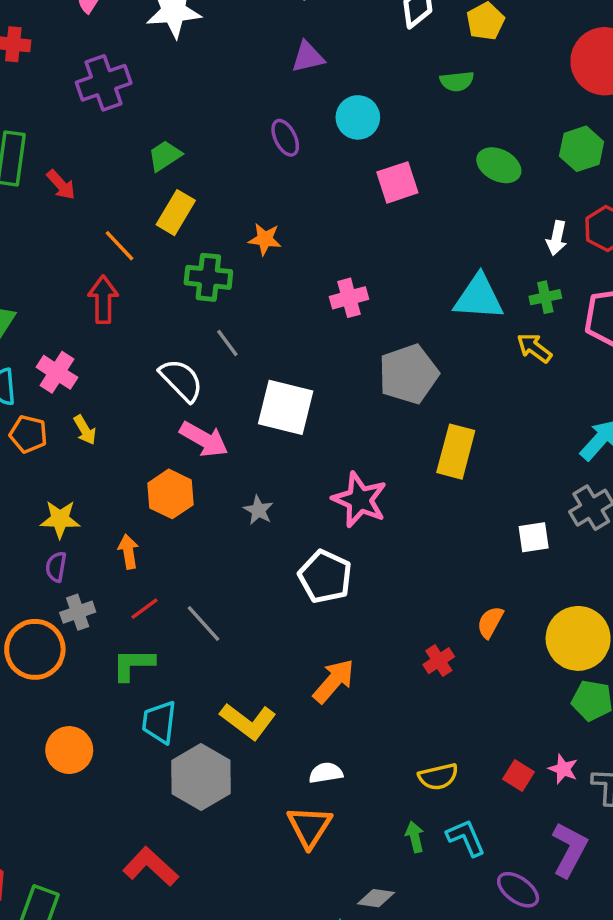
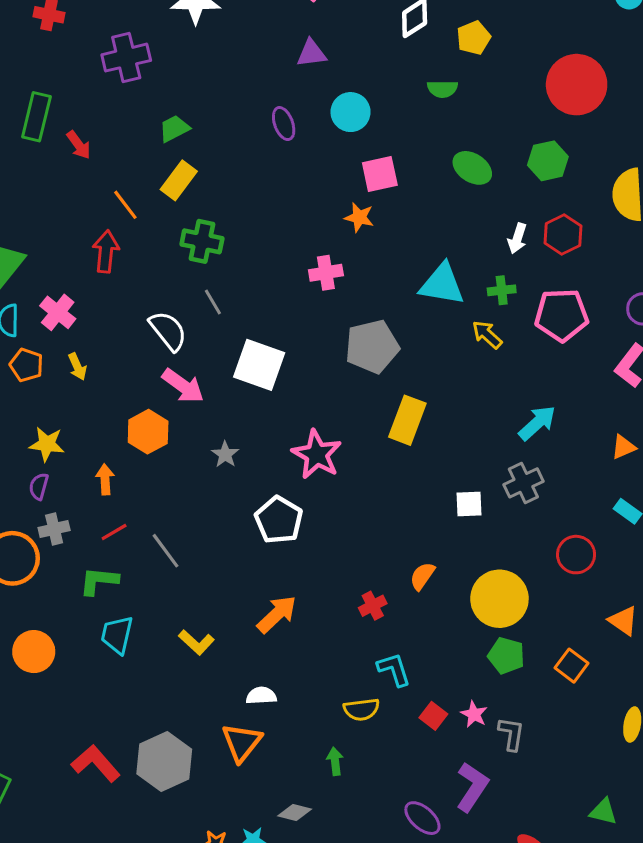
orange star: (265, 239) -> (359, 217), moved
yellow L-shape: (248, 721) -> (196, 642), size x0.7
gray hexagon: (201, 777) -> (164, 761), moved
cyan L-shape: (466, 838) -> (394, 669), moved

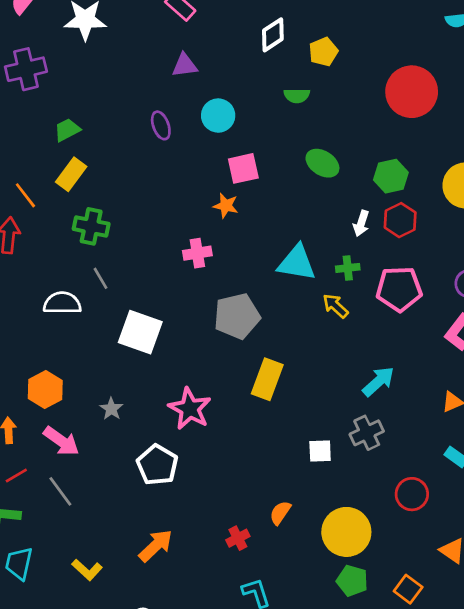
green hexagon: (548, 161) -> (391, 176), moved
white semicircle: (168, 331) -> (62, 303), turned -51
pink arrow: (183, 386) -> (61, 441), moved

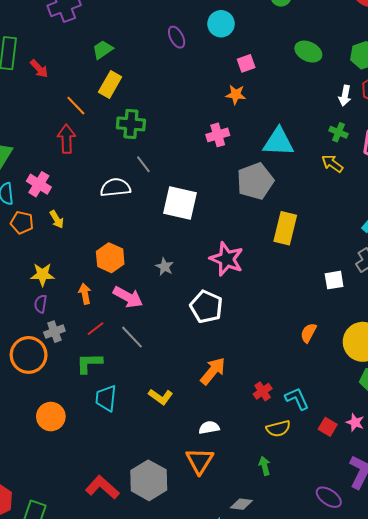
pink square: (243, 168) -> (246, 63), size x0.7
cyan triangle: (297, 263) -> (278, 142), moved
green cross: (348, 268) -> (339, 132), turned 36
red cross: (238, 538) -> (263, 391), moved

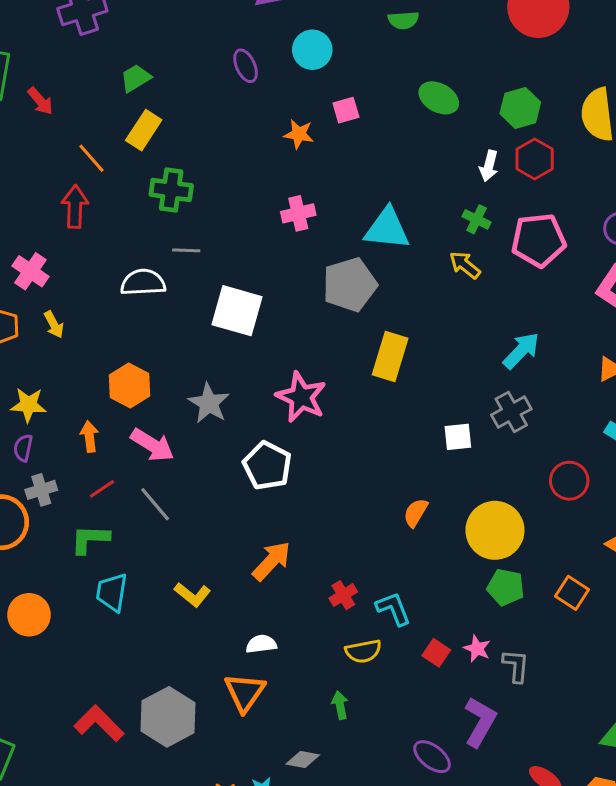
orange star: (236, 95) -> (299, 134), moved
gray line: (143, 164) -> (186, 250), turned -54
gray star: (164, 267) -> (209, 403), size x1.5

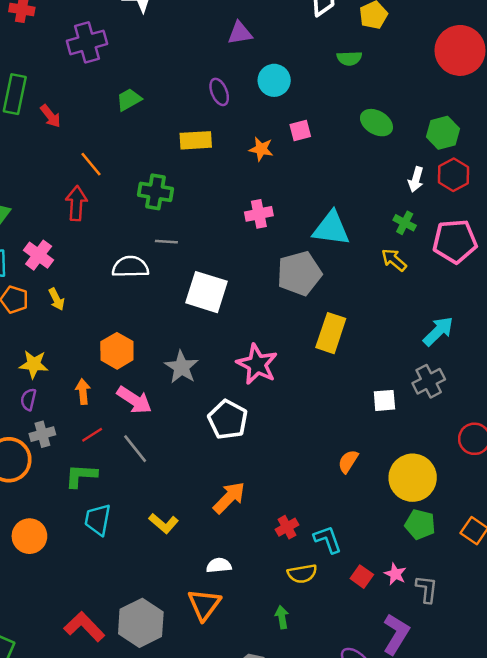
yellow rectangle: (144, 130) -> (196, 140), moved, turned 52

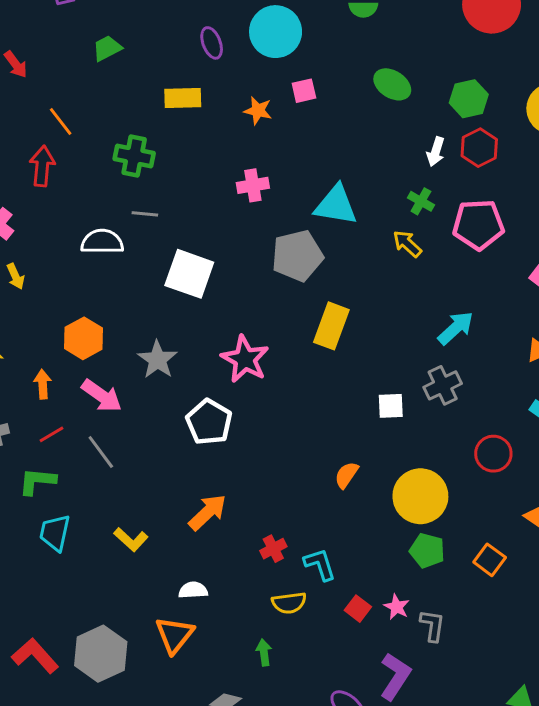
cyan circle: (274, 80) -> (276, 32), size x1.4

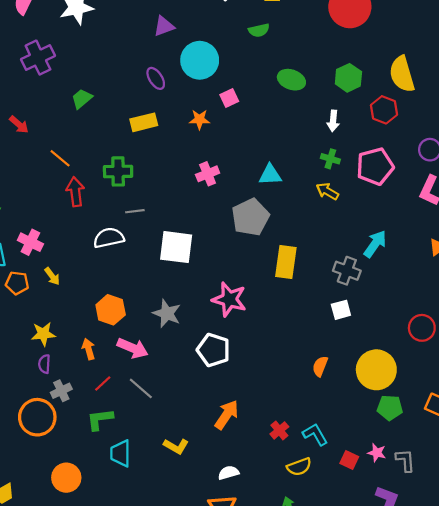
red hexagon: (479, 148) -> (384, 110), moved
red arrow: (42, 166) -> (75, 192), moved
cyan triangle: (336, 205) -> (270, 175), size x0.7
gray cross: (443, 385) -> (347, 271), moved, turned -32

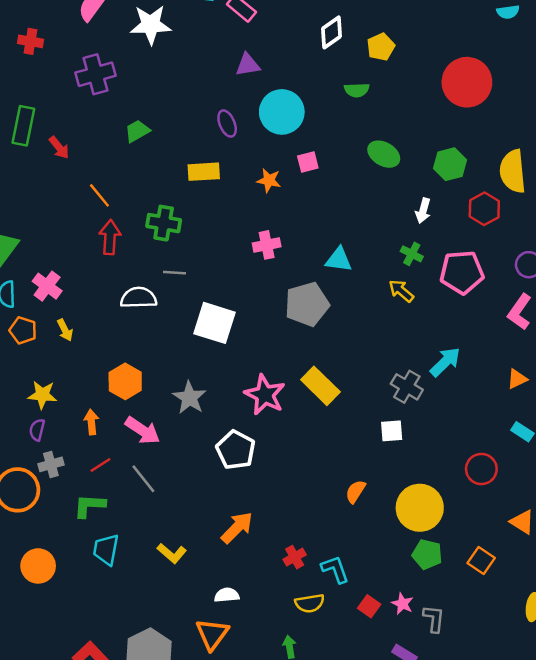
yellow rectangle: (286, 262) -> (320, 386), moved, turned -64

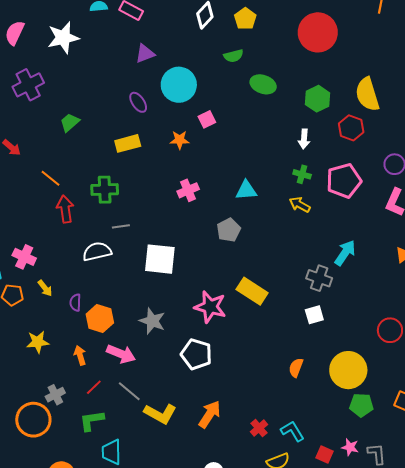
green ellipse: (384, 154) -> (263, 84), moved
gray pentagon: (307, 304) -> (229, 230), size x0.7
purple semicircle: (37, 430) -> (75, 303), moved
yellow L-shape: (172, 553) -> (160, 414), moved, size x1.4

